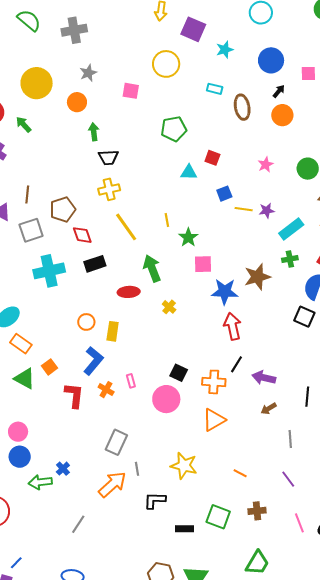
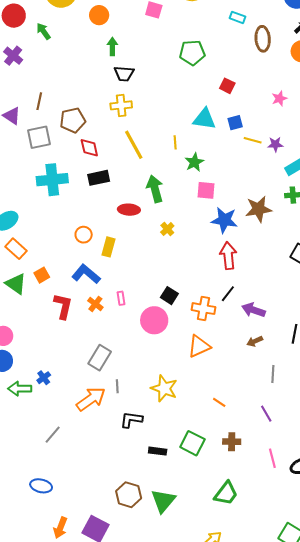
cyan triangle: (189, 172) -> (204, 119), moved, size x1.4
blue L-shape: (93, 361) -> (86, 274), turned -96

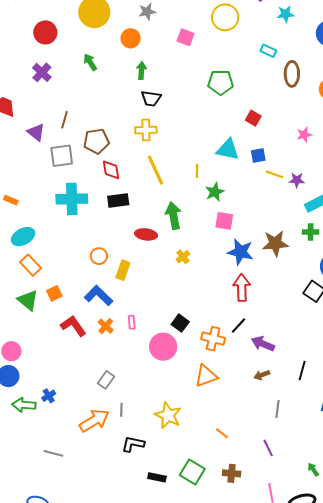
green arrow: (43, 31) -> (90, 62), moved
red L-shape: (63, 306) -> (73, 326), turned -52
gray rectangle: (100, 358) -> (106, 380), size x0.7
gray line: (53, 435) -> (53, 453), turned 60

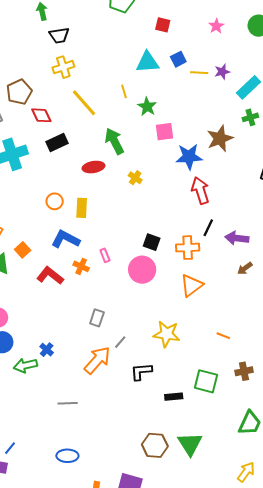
gray line: (121, 410) -> (120, 342), turned 56

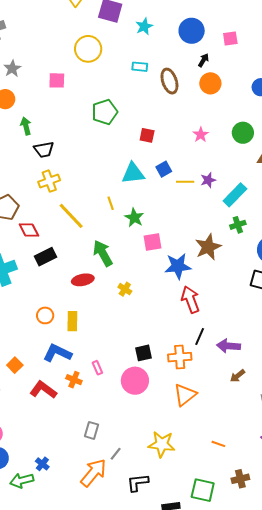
black square: (152, 242) -> (144, 353), turned -30

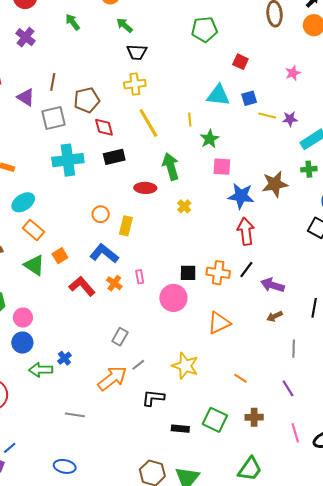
green arrow: (26, 126) -> (124, 25), turned -48
orange cross: (180, 357) -> (218, 273), moved

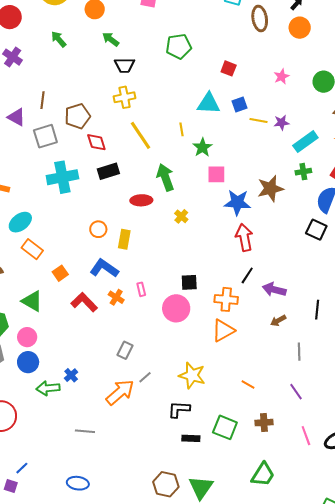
green pentagon: (204, 29) -> (179, 46), moved
green triangle: (34, 265) -> (32, 301), moved
orange cross: (218, 273) -> (226, 299), moved
black L-shape: (153, 398) -> (179, 409), moved

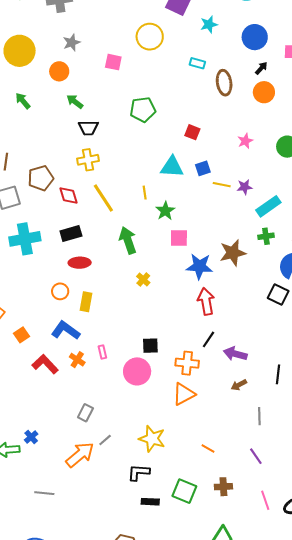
red diamond: (96, 142) -> (68, 195), moved
red ellipse: (141, 200) -> (80, 263), moved

